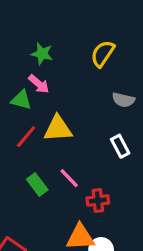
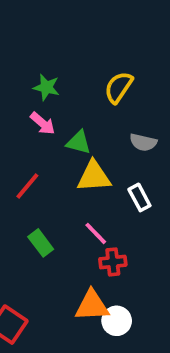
green triangle: (21, 100) -> (79, 142), moved
yellow triangle: (58, 129) -> (94, 177), moved
pink line: (69, 178) -> (96, 233), moved

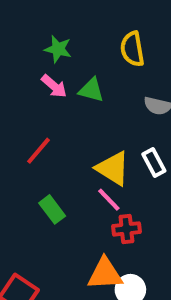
yellow semicircle: (119, 87) -> (132, 49), turned -44
green triangle: (79, 142) -> (91, 90), moved
yellow triangle: (94, 177) -> (113, 168), moved, turned 36

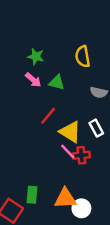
red line: (38, 151) -> (48, 116), moved
green rectangle: (52, 209) -> (32, 195), moved, turned 42
red cross: (126, 229) -> (81, 155), moved

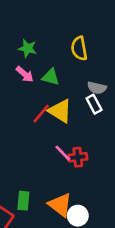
white rectangle: (96, 128) -> (94, 104), moved
yellow triangle: (70, 132) -> (60, 111), moved
orange triangle: (65, 198) -> (60, 205), turned 40

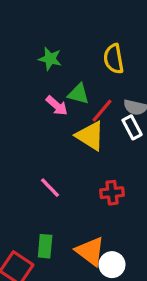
pink arrow: (25, 74) -> (57, 106), moved
red line: (41, 114) -> (102, 111), moved
pink line: (63, 153) -> (50, 188), moved

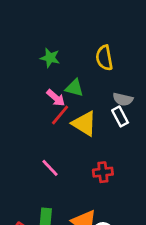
red line: (102, 111) -> (60, 115), moved

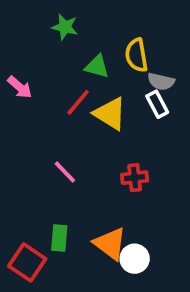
yellow semicircle: (104, 58) -> (136, 55), moved
pink arrow: (56, 98) -> (20, 87), moved

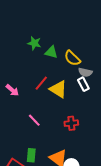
yellow semicircle: (136, 55) -> (72, 58), turned -36
green triangle: (97, 66) -> (51, 52), moved
pink arrow: (20, 87) -> (12, 90), moved

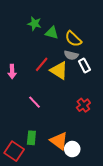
gray semicircle: (85, 72) -> (71, 55), moved
pink arrow: (12, 90) -> (12, 72), turned 48
red cross: (71, 123) -> (83, 105), moved, turned -32

